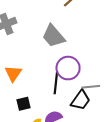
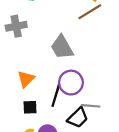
orange triangle: (13, 73) -> (26, 79), moved
black square: (24, 104) -> (30, 107), moved

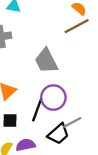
gray line: (91, 106) -> (72, 122), turned -36

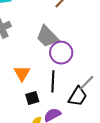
purple circle: (53, 98) -> (61, 53), moved

